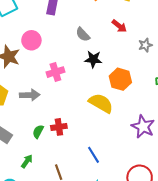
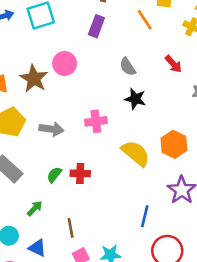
pink cross: (55, 72) -> (96, 121), moved
orange hexagon: (120, 79) -> (174, 144), moved
blue line: (94, 155) -> (145, 216), moved, turned 36

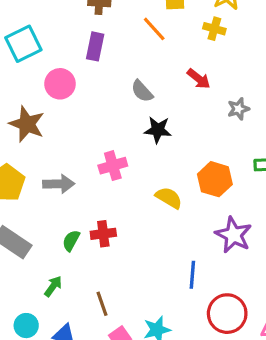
pink circle: (65, 63) -> (60, 84), moved
yellow semicircle: (136, 153) -> (169, 198), size x0.7

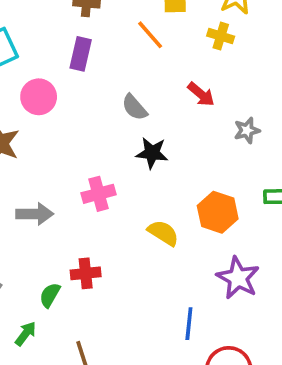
green semicircle: (71, 241) -> (50, 295), moved

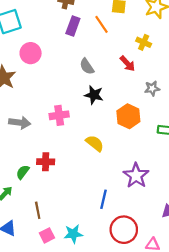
yellow cross: (221, 36) -> (144, 42), moved
purple rectangle: (81, 54) -> (73, 26), moved
orange hexagon: (218, 212) -> (128, 116), moved

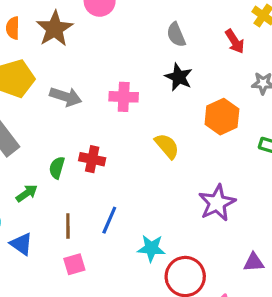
green semicircle: (23, 172) -> (57, 168), turned -32
blue line: (103, 199) -> (109, 220), moved
cyan star: (73, 234) -> (151, 248), moved

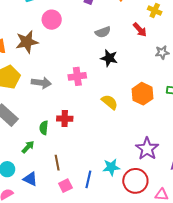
brown star: (55, 29) -> (27, 42), turned 30
gray semicircle: (176, 35) -> (103, 32), turned -77
orange hexagon: (222, 117) -> (143, 94), moved
purple star: (217, 203) -> (147, 149), moved
blue line: (109, 220) -> (88, 179), moved

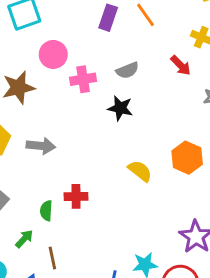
black star: (109, 58) -> (120, 108), moved
pink cross: (77, 76) -> (83, 79), moved
brown line: (57, 163) -> (52, 258), moved

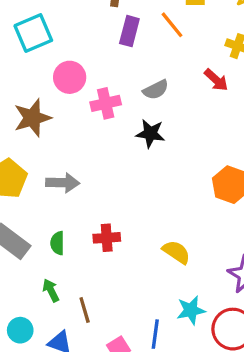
yellow semicircle: (140, 171) -> (176, 252), moved
green semicircle: (46, 211) -> (57, 243), moved
green arrow: (24, 239) -> (51, 290), turned -66

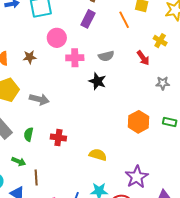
purple rectangle: (129, 31) -> (88, 19), moved
brown star: (32, 118) -> (30, 57), size x0.6
yellow semicircle: (176, 252) -> (98, 155), turned -30
green arrow: (51, 290) -> (19, 162), turned 128

